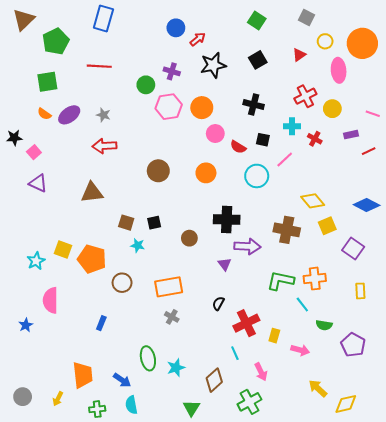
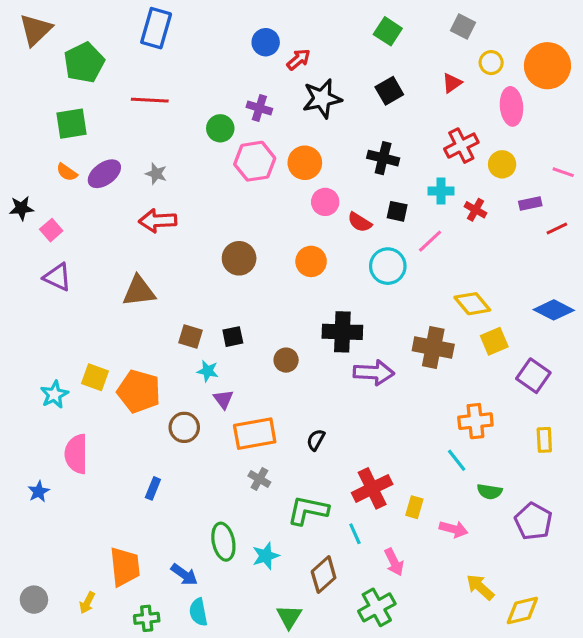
purple triangle: (225, 264) -> (223, 399), moved
green L-shape: (281, 281) -> (308, 510), moved
black semicircle: (218, 303) -> (316, 440), moved

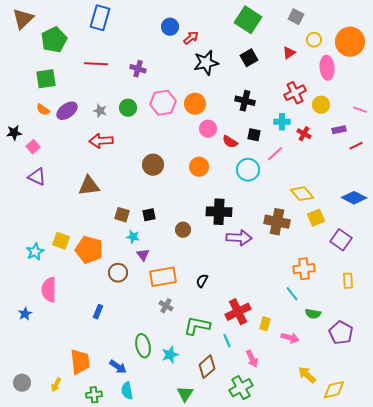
green square: (388, 31) -> (248, 20), size x1.5
purple cross: (259, 108) -> (138, 69), moved
green circle: (220, 128) -> (128, 108), moved

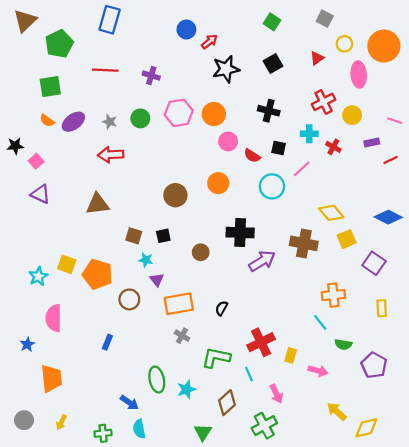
green square: (248, 20) -> (272, 22), size x0.6
brown circle: (153, 165) -> (175, 195), moved
purple arrow: (239, 238) -> (262, 261), turned -35
orange trapezoid: (80, 362) -> (51, 378), moved

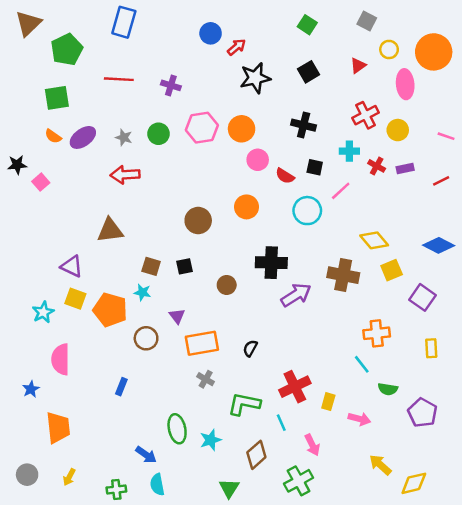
purple rectangle: (372, 143) -> (405, 168), moved
purple triangle: (40, 194) -> (72, 266), moved
cyan star: (146, 260) -> (142, 292), moved

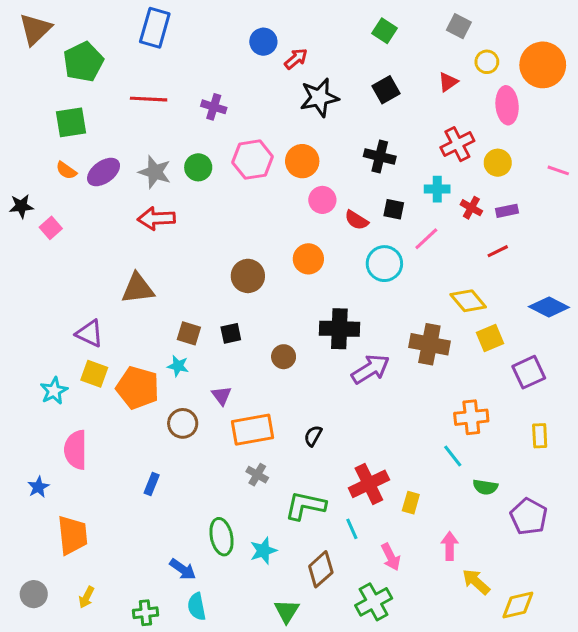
gray star: (124, 137) -> (155, 172), size x1.5
red line: (441, 181) -> (498, 251), moved
purple square: (423, 297) -> (529, 372), turned 30
pink arrow: (359, 419) -> (450, 546), moved, turned -105

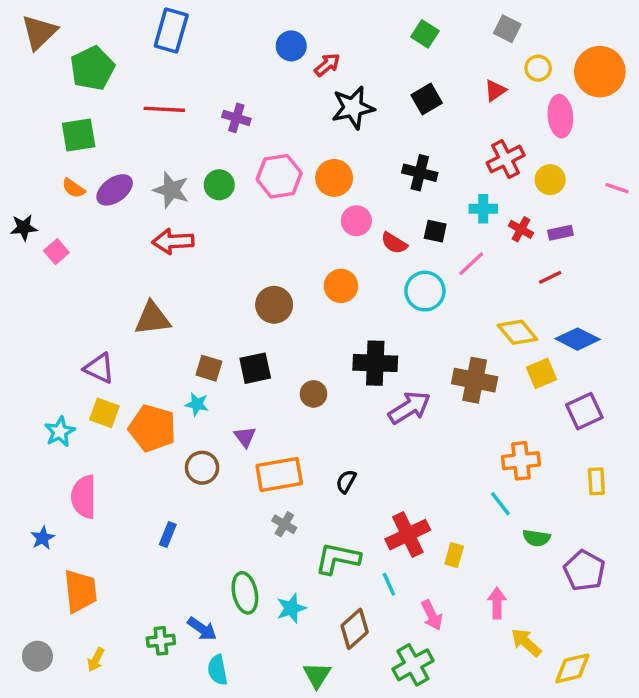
blue diamond: (549, 307) -> (578, 339), moved
black square: (231, 333) -> (255, 368), size x1.4
green cross: (145, 613) -> (161, 641), moved

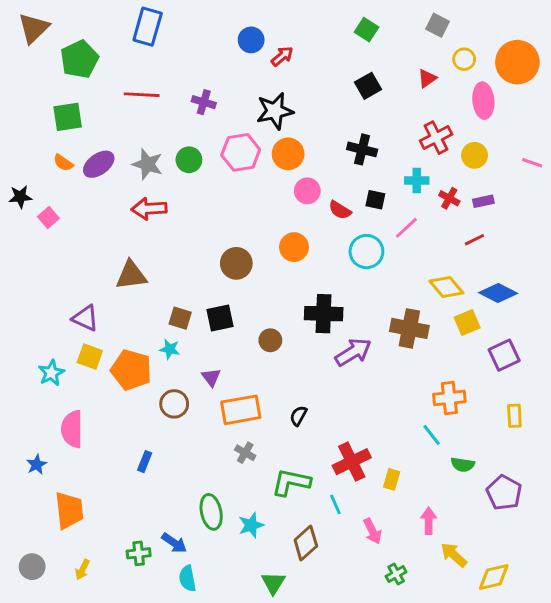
black star: (353, 108) -> (275, 111), moved
green cross: (413, 665) -> (396, 574), moved, size x0.6

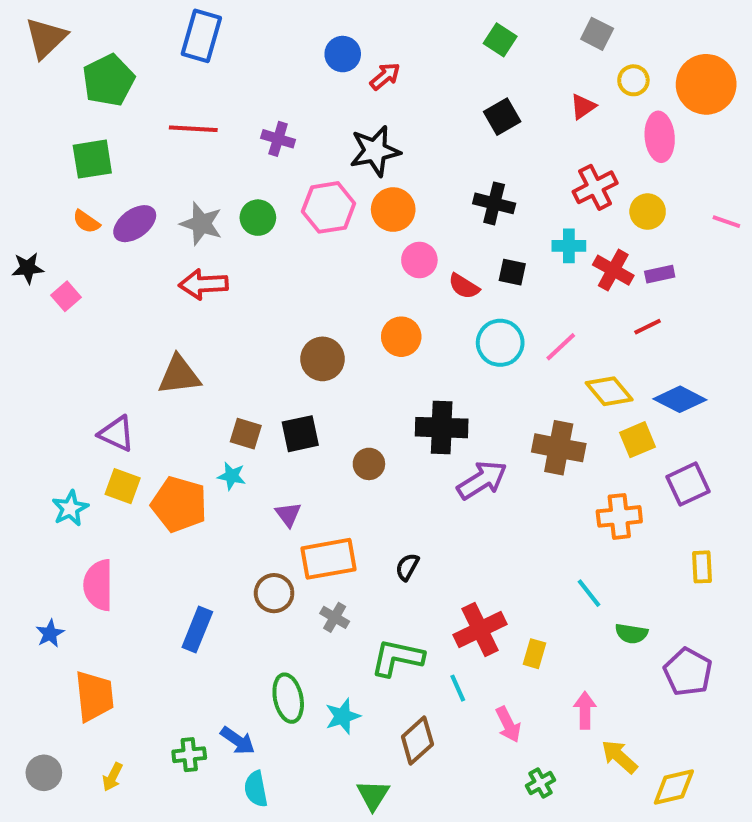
red cross: (449, 198) -> (613, 270), size x1.4
pink line: (406, 228) -> (561, 347), moved
orange cross: (449, 398) -> (619, 516), moved
brown circle: (174, 404) -> (274, 593), moved
blue rectangle: (145, 462) -> (197, 629), size x1.5

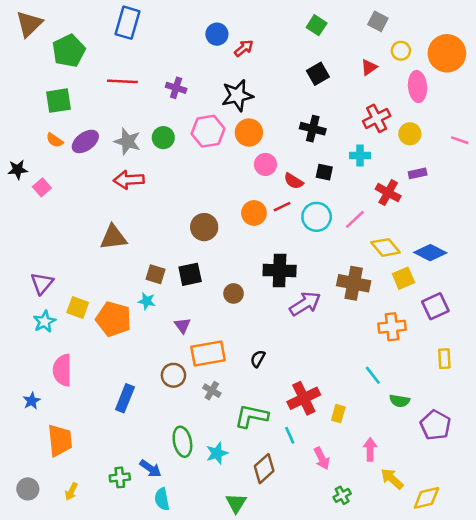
red cross: (613, 270) -> (388, 193), moved
red line: (648, 327) -> (282, 207), moved
purple triangle: (117, 434) -> (42, 283), moved, turned 45

